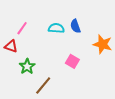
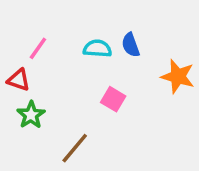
pink square: (72, 61) -> (113, 99), moved
green star: (27, 66) -> (31, 115), moved

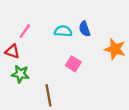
green star: (31, 115) -> (20, 74), turned -30
brown line: (75, 148) -> (48, 95), turned -50

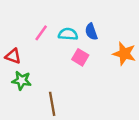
pink line: (25, 31) -> (41, 33), moved
pink square: (73, 64) -> (80, 57), moved

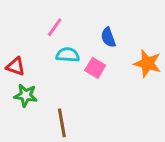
pink line: (41, 33) -> (55, 27), moved
cyan semicircle: (68, 34) -> (68, 55), moved

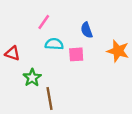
pink square: (95, 68) -> (76, 54), turned -35
green star: (26, 95) -> (32, 78), moved, turned 30

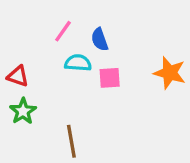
blue semicircle: (87, 30) -> (100, 39), moved
green star: (32, 78) -> (23, 111), moved

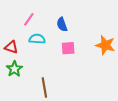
pink line: (63, 31) -> (29, 19), moved
cyan semicircle: (78, 63) -> (37, 39), moved

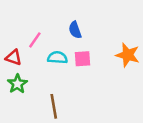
pink line: (29, 19) -> (35, 40), moved
cyan semicircle: (37, 39) -> (57, 58), moved

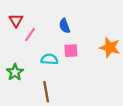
red triangle: (14, 58) -> (16, 20), moved, turned 40
cyan semicircle: (57, 58) -> (49, 59), moved

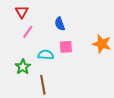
red triangle: (16, 20) -> (22, 12), moved
green star: (15, 72) -> (23, 67), moved

